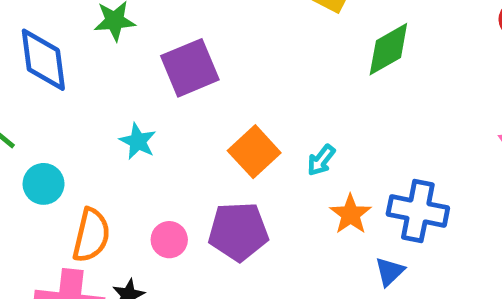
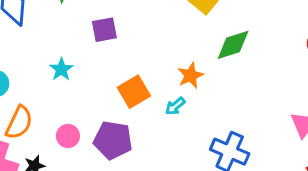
purple square: (190, 68) -> (104, 30), size x0.7
orange star: (350, 214) -> (191, 75), moved

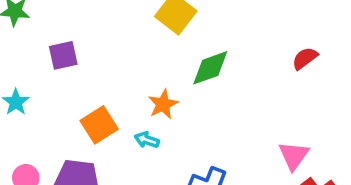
cyan arrow: (175, 106) -> (147, 140), turned 60

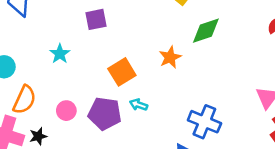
cyan arrow: (147, 140) -> (138, 105), moved

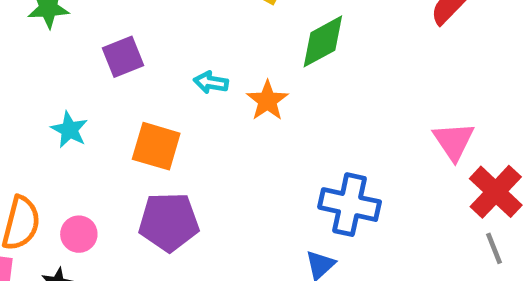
orange square: (122, 72) -> (156, 146), moved, turned -32
cyan arrow: (138, 105) -> (211, 82), moved
pink circle: (66, 111) -> (79, 234), moved

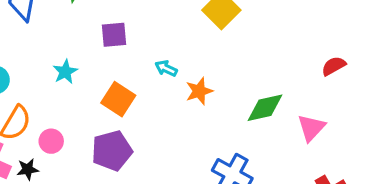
green diamond: (323, 41) -> (265, 108), moved
pink triangle: (454, 141) -> (311, 128), moved
purple pentagon: (169, 222) -> (112, 151), turned -30

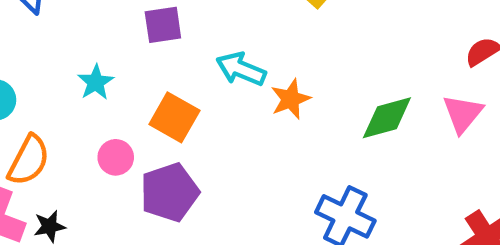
cyan arrow: (166, 68) -> (241, 69), size x1.5
pink triangle: (311, 128) -> (463, 114), moved
pink circle: (51, 141) -> (116, 157), moved

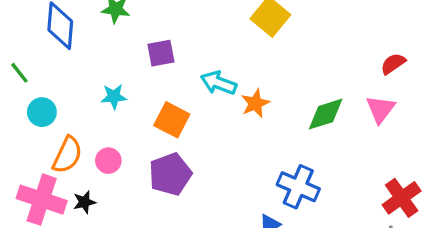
cyan star: (96, 82) -> (114, 97), turned 30
pink circle: (116, 157) -> (108, 161), moved

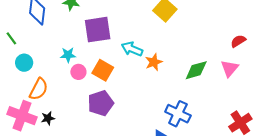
purple square: (161, 53) -> (98, 30), size x1.6
pink circle: (108, 161) -> (78, 72), moved

